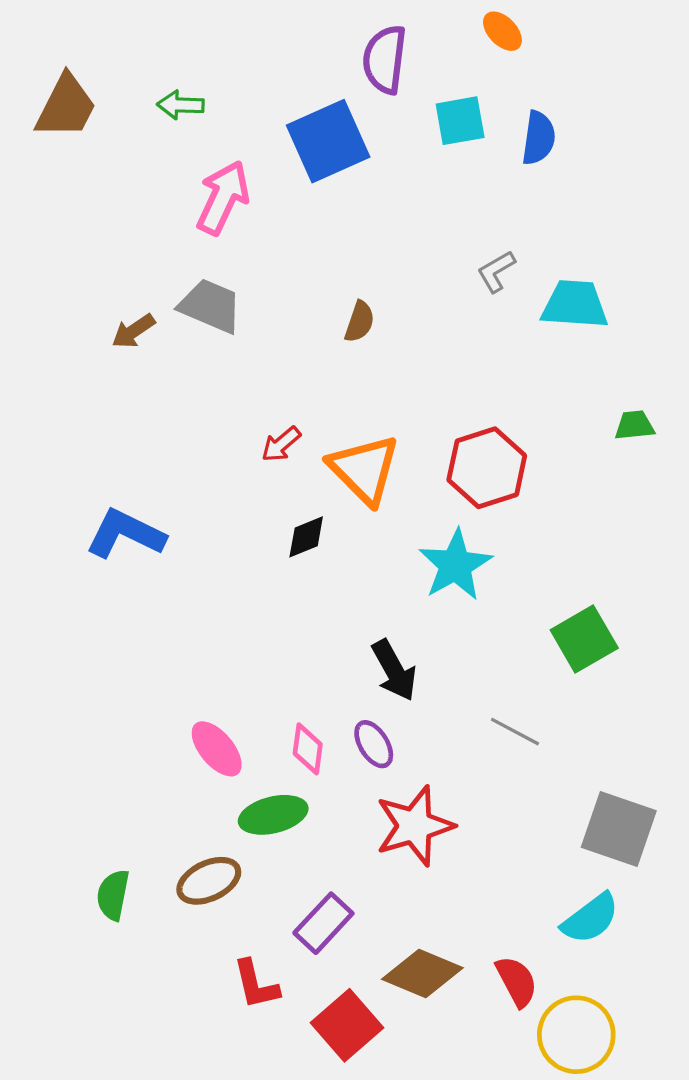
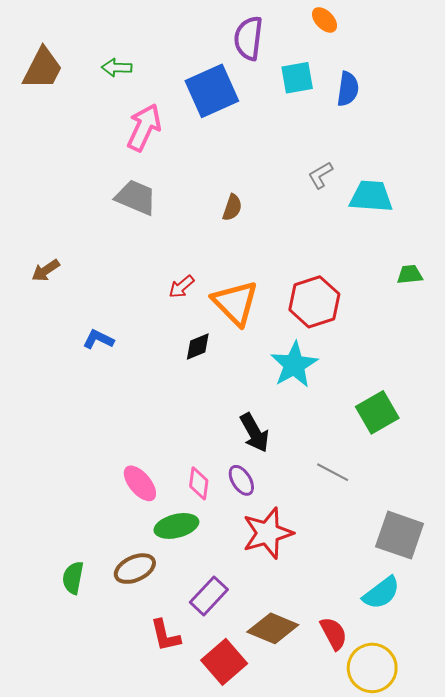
brown arrow: (133, 331) -> (46, 270), moved
blue L-shape: (126, 534) -> (98, 339), moved, size x0.6

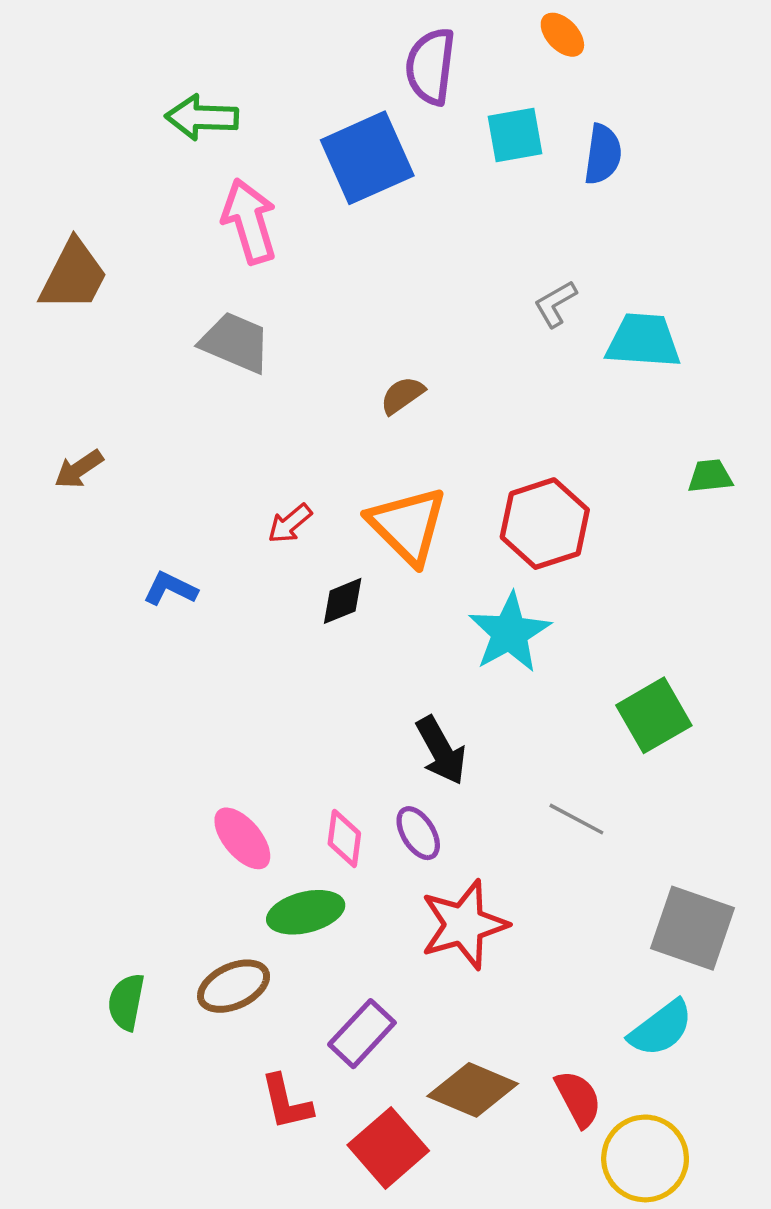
green arrow: (117, 68) -> (202, 117), size x1.4
brown trapezoid: (43, 69) -> (74, 276), moved
pink arrow: (144, 127) -> (249, 221), turned -42
brown semicircle: (232, 208) -> (402, 395), moved, turned -144
red arrow: (182, 287) -> (290, 524), moved

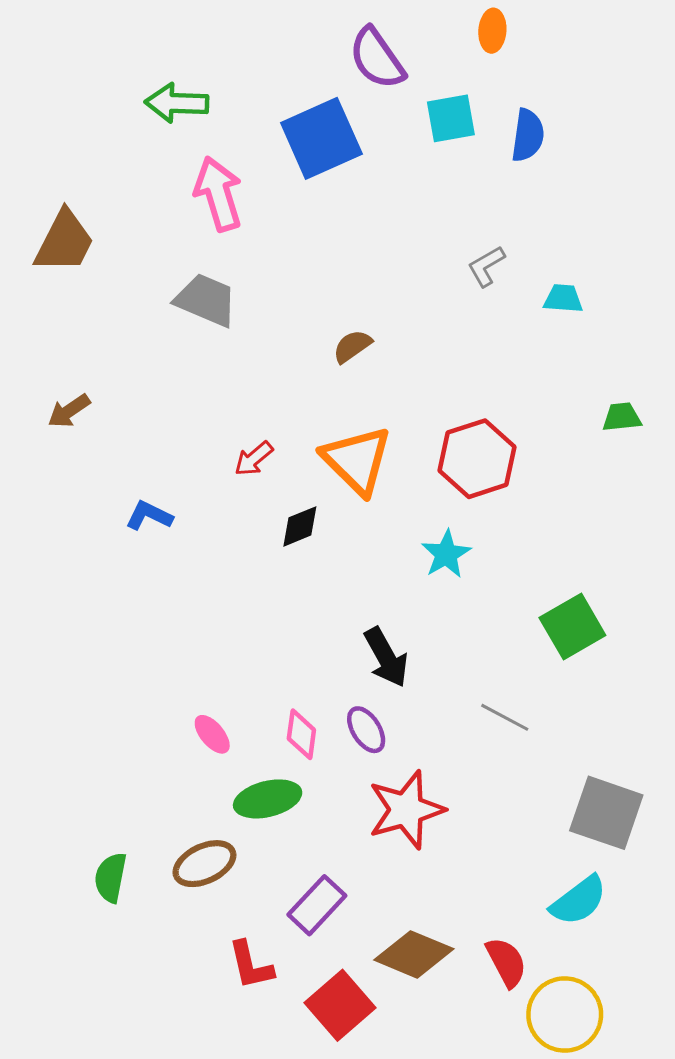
orange ellipse: (562, 35) -> (492, 31), turned 48
purple semicircle: (431, 66) -> (377, 58), turned -42
cyan trapezoid: (643, 341) -> (563, 299), size x0.6
cyan star: (510, 633) -> (446, 554), size x0.7
pink ellipse: (242, 838) -> (212, 734), size x0.7

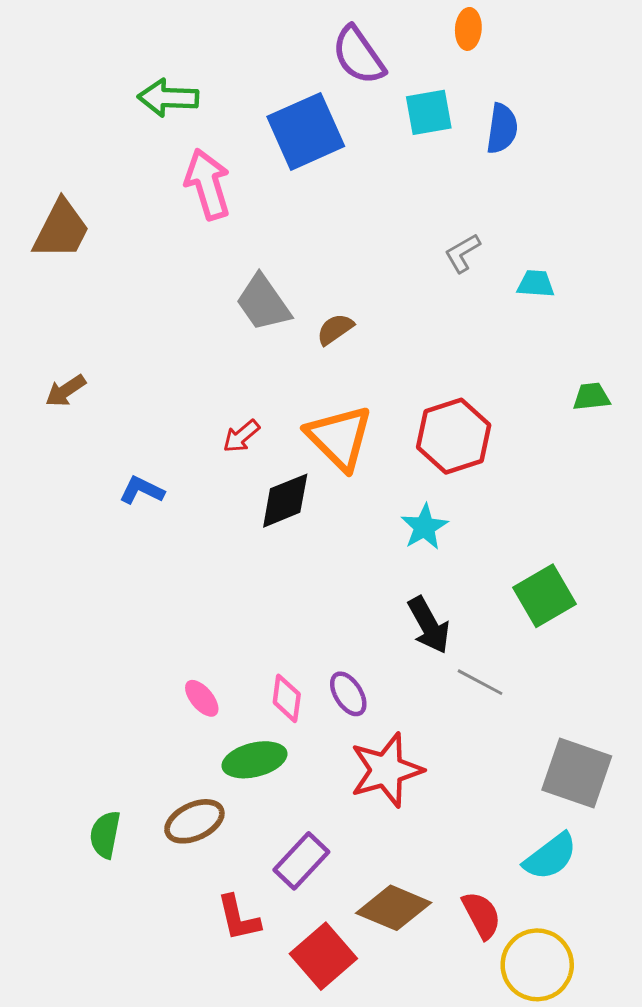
gray trapezoid: (206, 300) -> (263, 303), moved, turned -148
black diamond: (300, 526) -> (285, 501), size x1.4
black arrow: (386, 657) -> (429, 625), moved

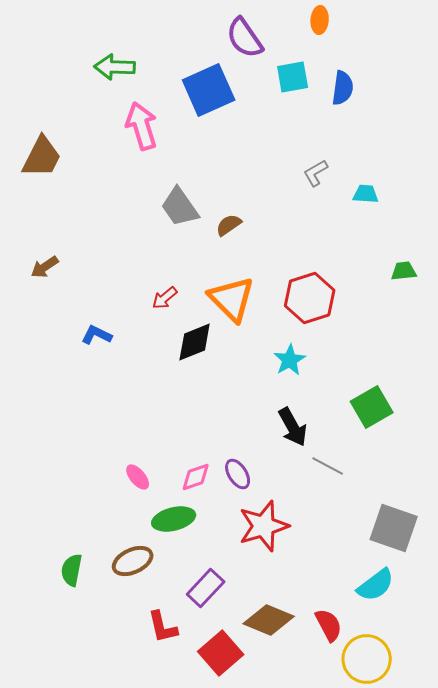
pink diamond: (287, 698) -> (196, 477), turned 64

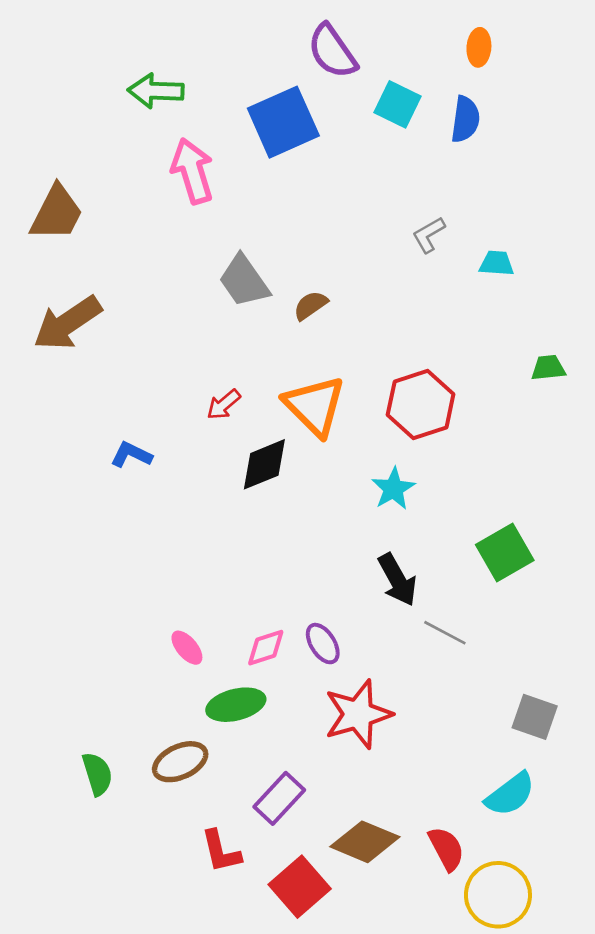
orange ellipse: (320, 20) -> (479, 47), moved
cyan square: (293, 77) -> (397, 104), turned 36
brown arrow: (45, 267) -> (67, 323), moved, size x1.8
gray square: (394, 528) -> (535, 717), size x0.7
green semicircle: (72, 570) -> (97, 774), turned 152

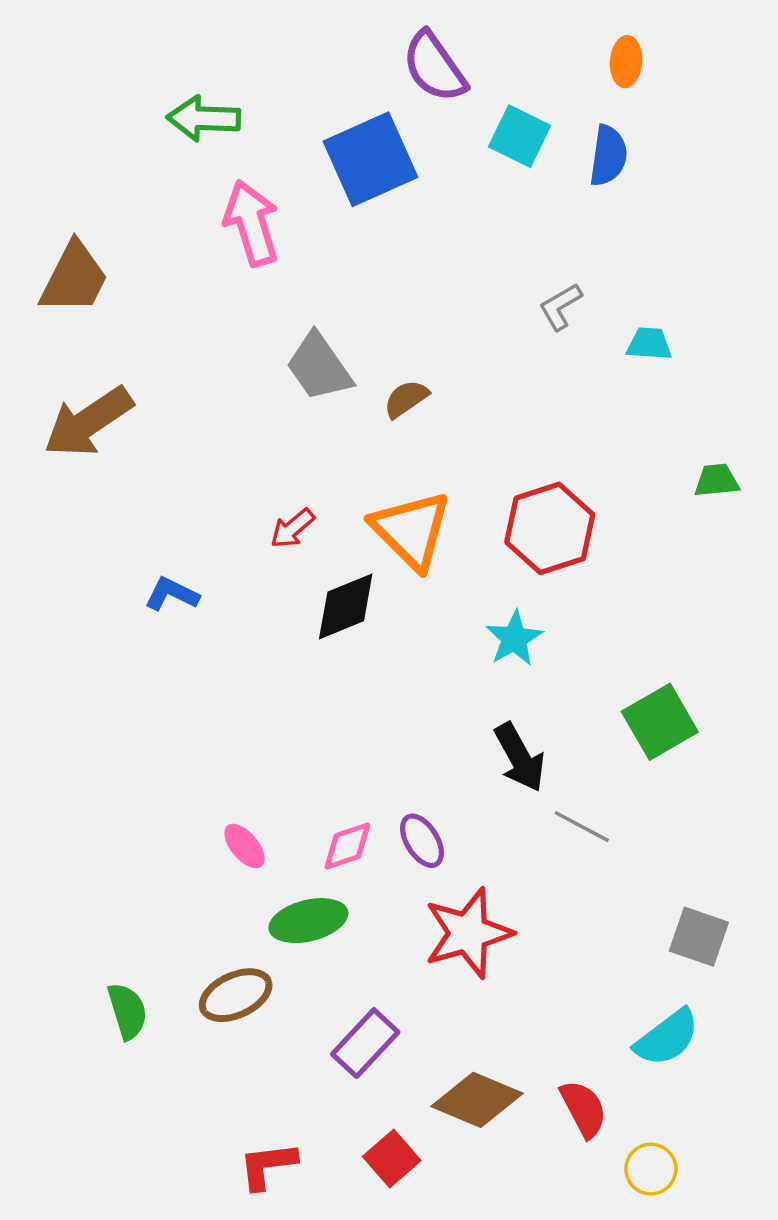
red L-shape: (221, 851) -> (268, 1166), moved, turned 96
red square: (300, 887) -> (392, 1158), size x0.7
yellow circle: (498, 895) -> (651, 1169), size x0.6

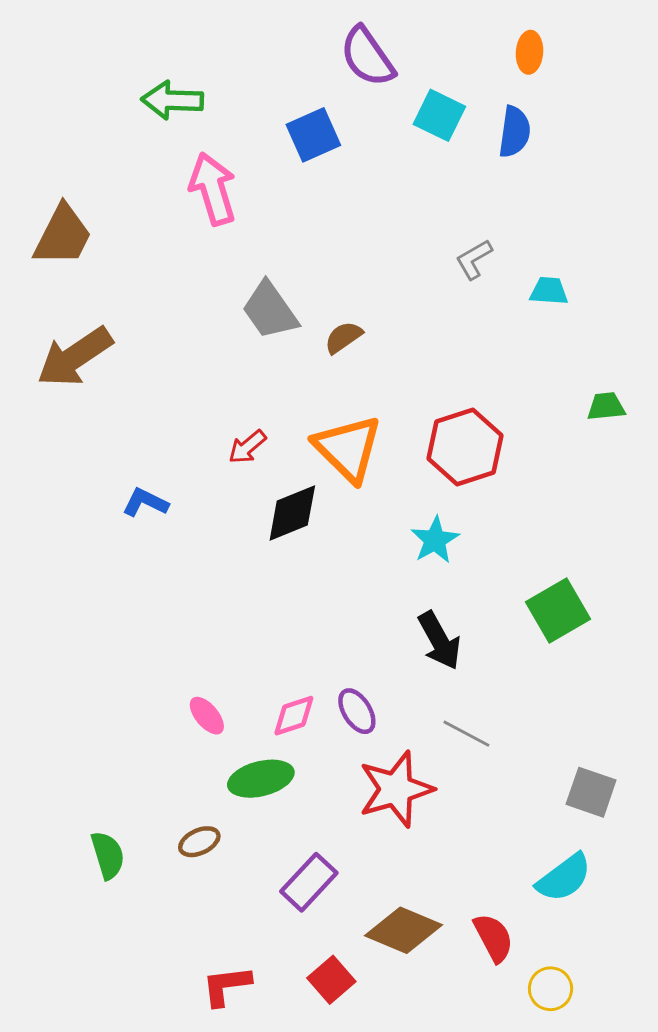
blue square: (371, 159) -> (313, 135), size x0.7
gray line: (582, 827) -> (466, 734), moved
brown ellipse: (236, 995) -> (199, 842), size x0.7

